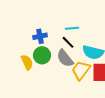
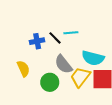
black line: (68, 42) -> (55, 38), moved
green circle: (42, 55) -> (50, 82), moved

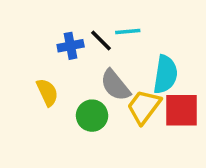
cyan semicircle: (93, 58) -> (165, 74), turned -95

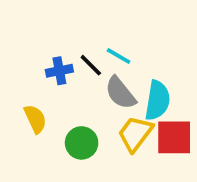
cyan line: (128, 31) -> (119, 56), turned 35
gray semicircle: (115, 85) -> (120, 93), moved

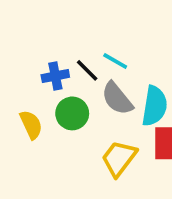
yellow trapezoid: (135, 134) -> (119, 158), moved
green circle: (82, 143) -> (72, 113), moved

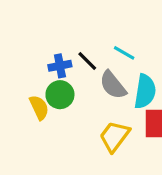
cyan line: (115, 61) -> (124, 53), moved
green circle: (72, 113) -> (60, 95), moved

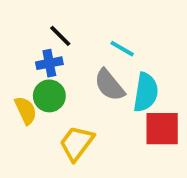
black line: (87, 61) -> (60, 36), moved
yellow trapezoid: (114, 136) -> (77, 143), moved

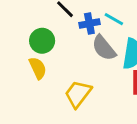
blue cross: (49, 63) -> (89, 24), moved
green circle: (49, 96) -> (42, 41), moved

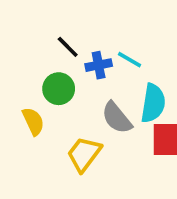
green circle: (42, 41) -> (59, 89), moved
gray semicircle: (104, 48) -> (117, 118), moved

